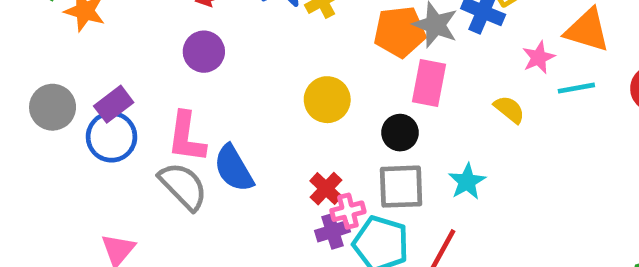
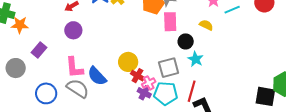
yellow circle: (327, 100) -> (128, 62), moved
purple rectangle: (114, 104) -> (39, 50), moved
black circle: (400, 133) -> (186, 41), moved
blue circle: (112, 137) -> (46, 93), moved
purple cross: (333, 231) -> (144, 93), turned -32

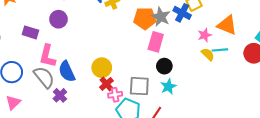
yellow semicircle: (206, 25) -> (208, 54), moved
purple rectangle: (39, 50) -> (30, 32), moved, turned 49
purple cross: (144, 93) -> (60, 95), moved

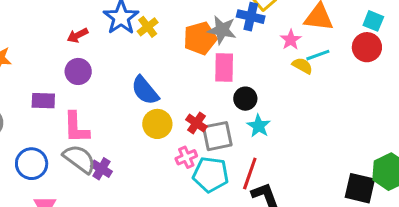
blue semicircle: (67, 71) -> (145, 90), moved
red cross: (106, 84) -> (196, 123), moved
purple cross: (60, 95) -> (101, 169), moved

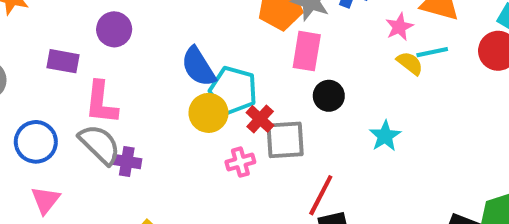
cyan star: (259, 126) -> (385, 136), moved
purple cross: (101, 169) -> (127, 161), turned -30
cyan pentagon: (211, 174) -> (233, 90), moved

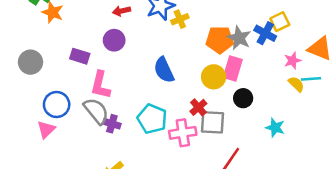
cyan pentagon: (233, 90) -> (152, 119), moved
yellow circle: (208, 113) -> (214, 77), moved
cyan star: (385, 136) -> (275, 128), turned -30
pink cross: (240, 162) -> (183, 133), size x1.5
pink triangle: (45, 200) -> (46, 129), moved

